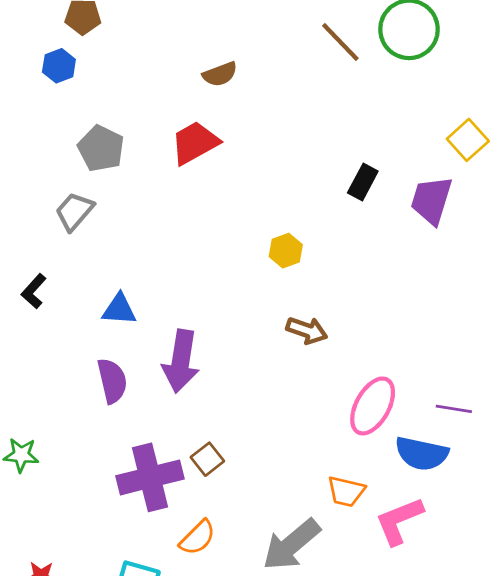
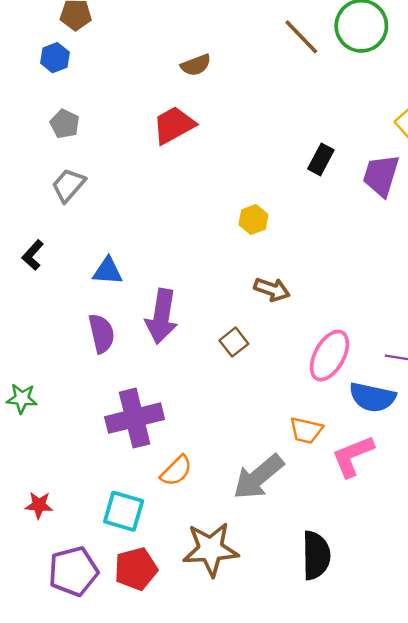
gray pentagon: (101, 148) -> (65, 124), moved, size x0.7
brown square: (207, 459) -> (234, 342), moved

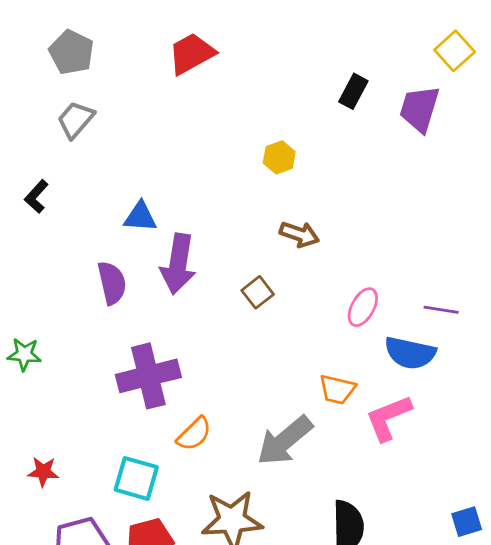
gray pentagon: (65, 124) -> (71, 52), size x1.4
blue triangle: (108, 271) -> (140, 217), moved
pink ellipse: (329, 356) -> (363, 307), size x0.7

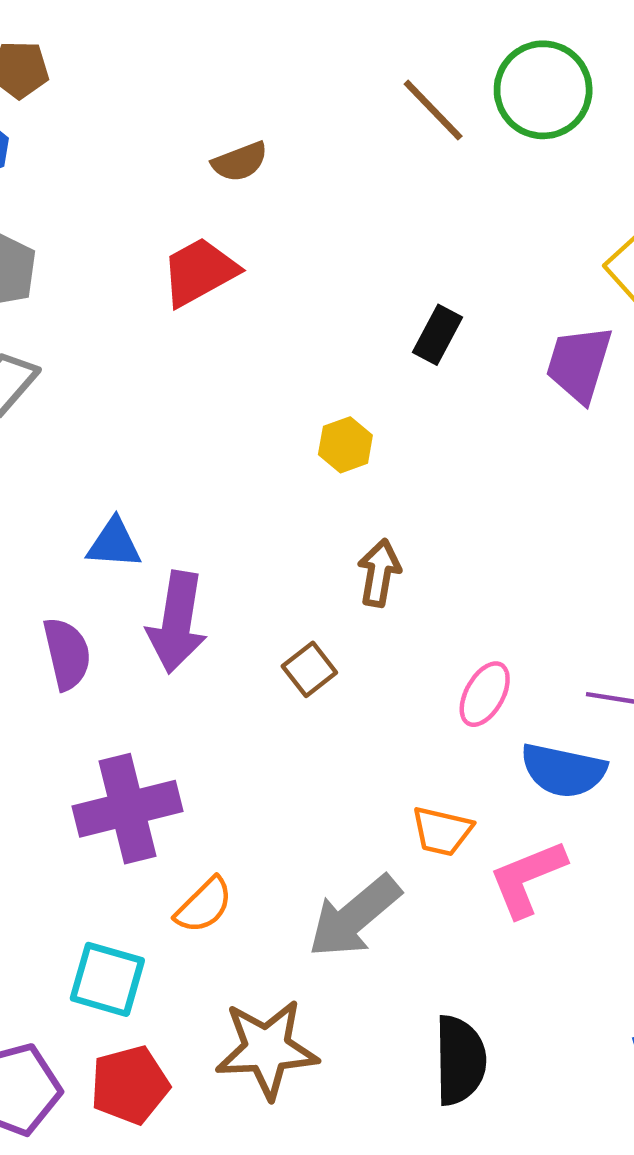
black rectangle: (353, 91) -> (438, 335), moved
brown arrow: (299, 234) -> (379, 573), turned -99

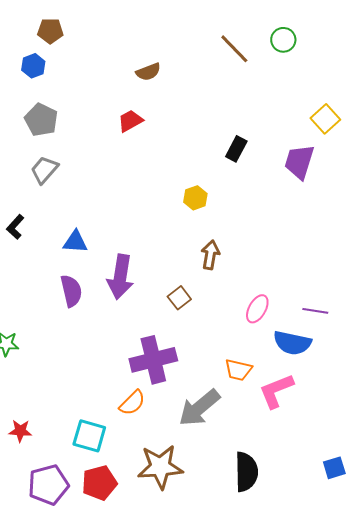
green circle: (543, 90) -> (283, 40), size x0.6
red trapezoid: (199, 272) -> (130, 121), size x0.7
blue triangle: (114, 544) -> (75, 242), moved
purple cross: (128, 809) -> (153, 360), moved

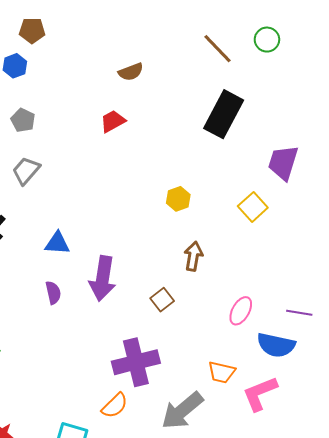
yellow square: (325, 119) -> (253, 207), moved
gray pentagon: (41, 120) -> (23, 120), size x0.7
black rectangle: (236, 149) -> (224, 114), moved, size x1.8
purple semicircle: (71, 291) -> (53, 293), size x0.7

